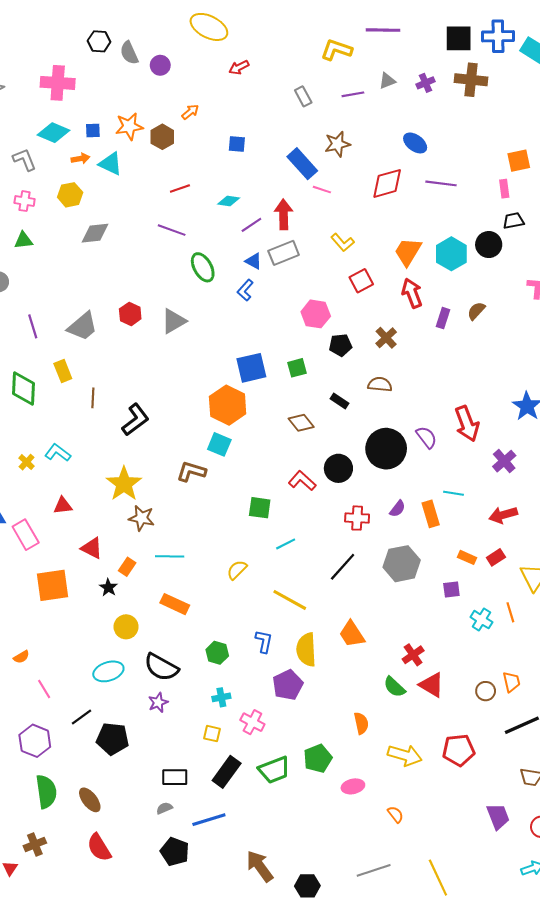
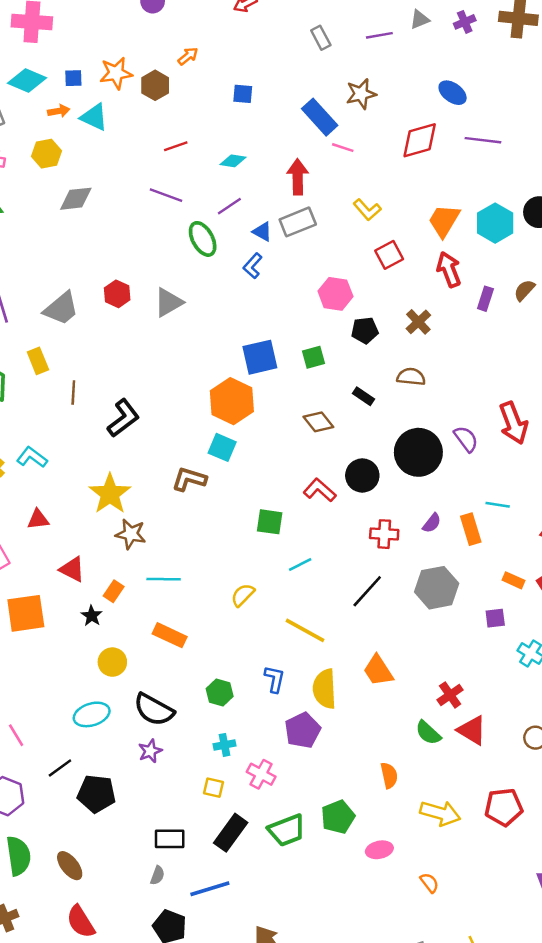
purple line: (251, 225) -> (229, 206), moved
gray semicircle: (164, 808) -> (157, 875), turned 133

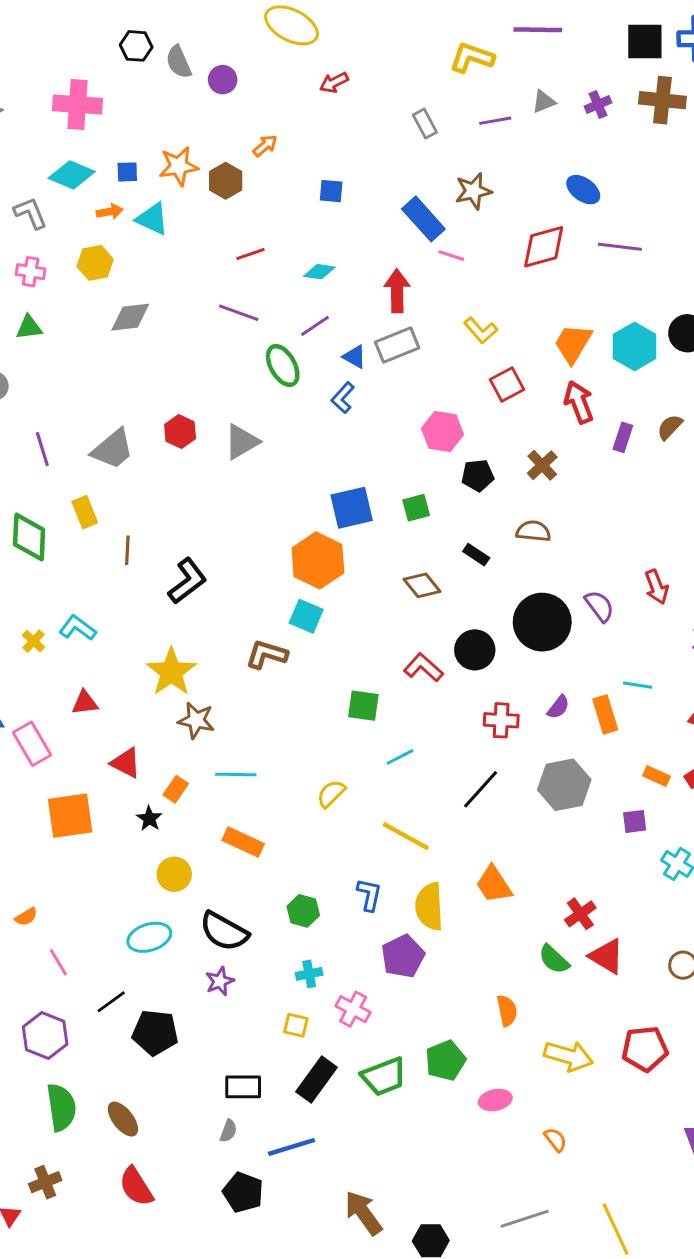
red arrow: (513, 423) -> (657, 587), size x0.7

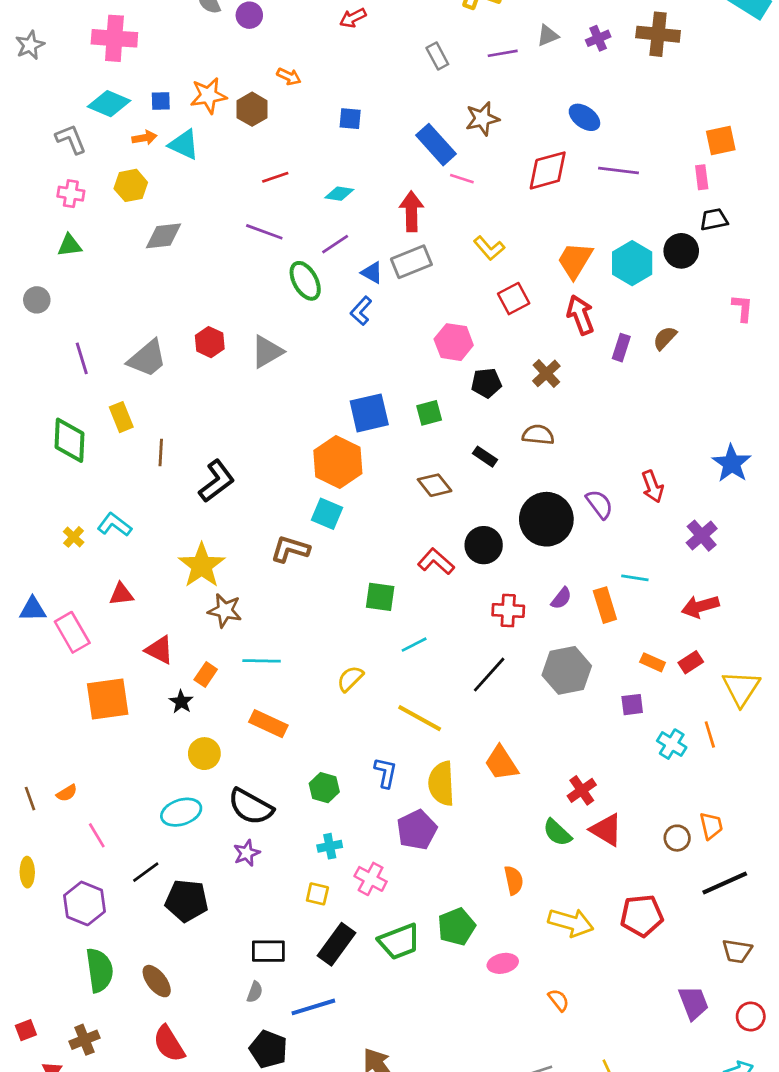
orange arrow: (265, 146) -> (289, 76), turned 65

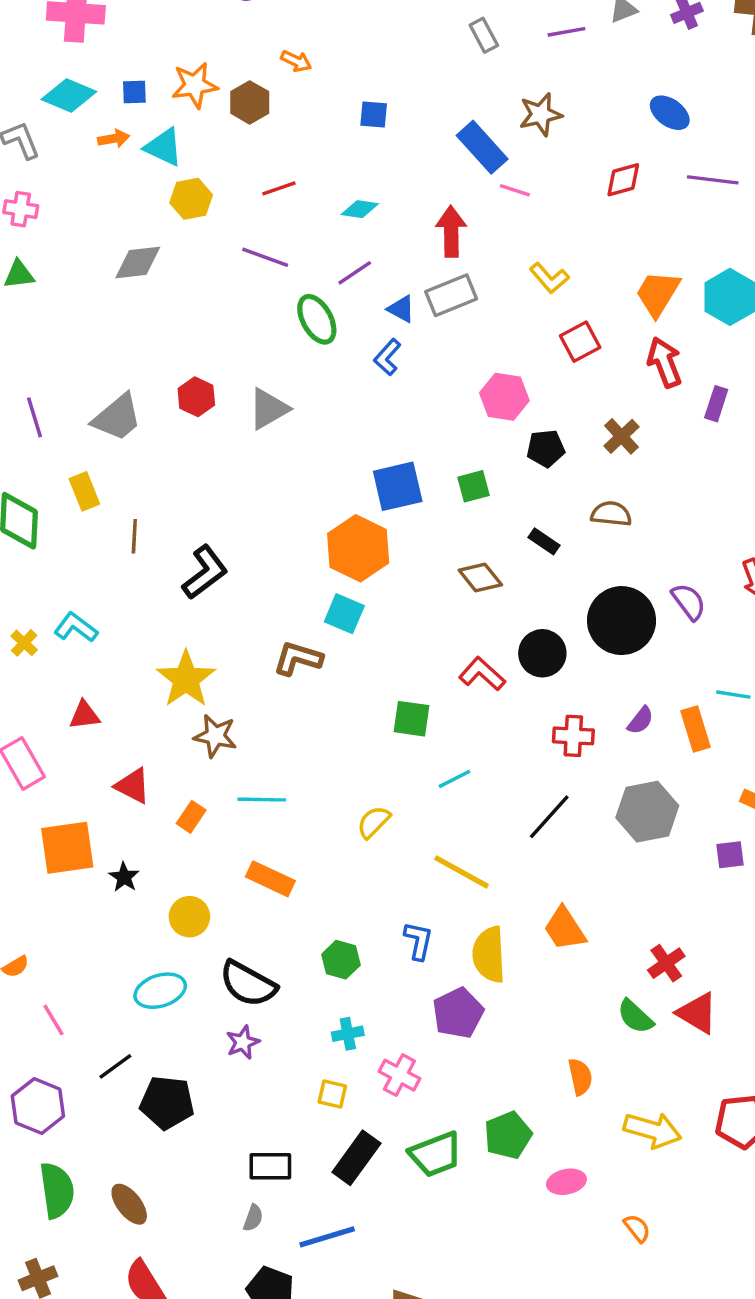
red diamond: (548, 170) -> (623, 180), size x0.7
yellow hexagon: (131, 185) -> (191, 199), moved
black star: (181, 702) -> (124, 877), moved

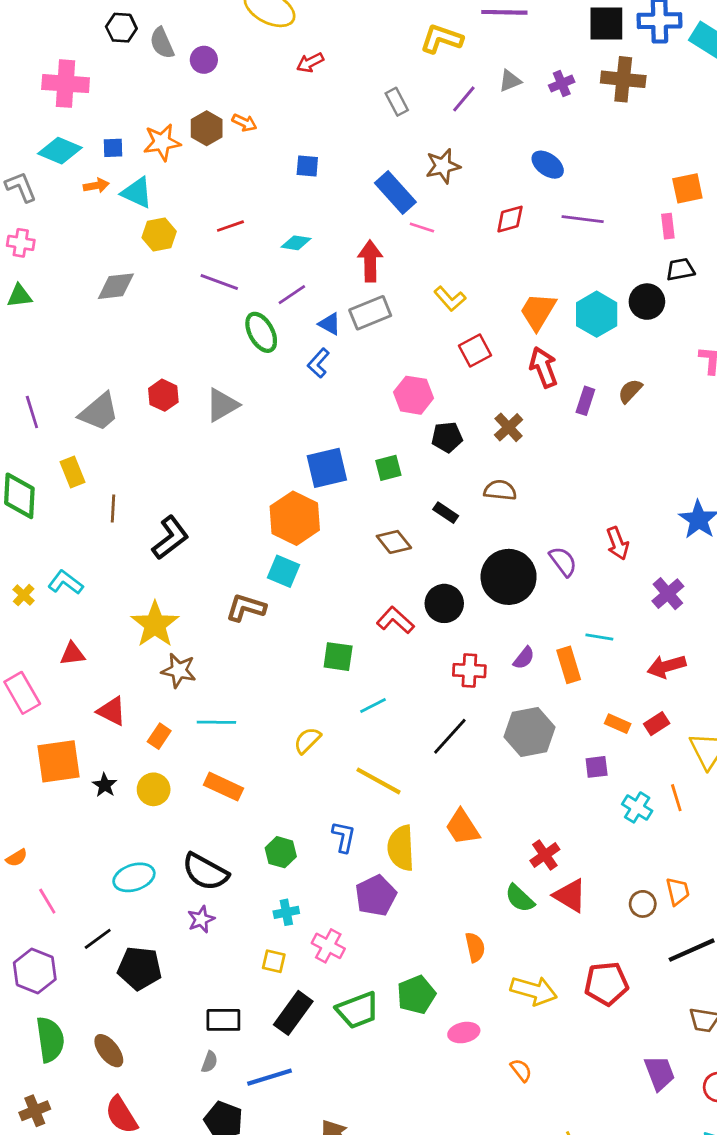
purple line: (566, 32) -> (464, 99), turned -40
brown hexagon: (250, 102) -> (207, 128), moved
yellow circle: (189, 917) -> (154, 789), moved

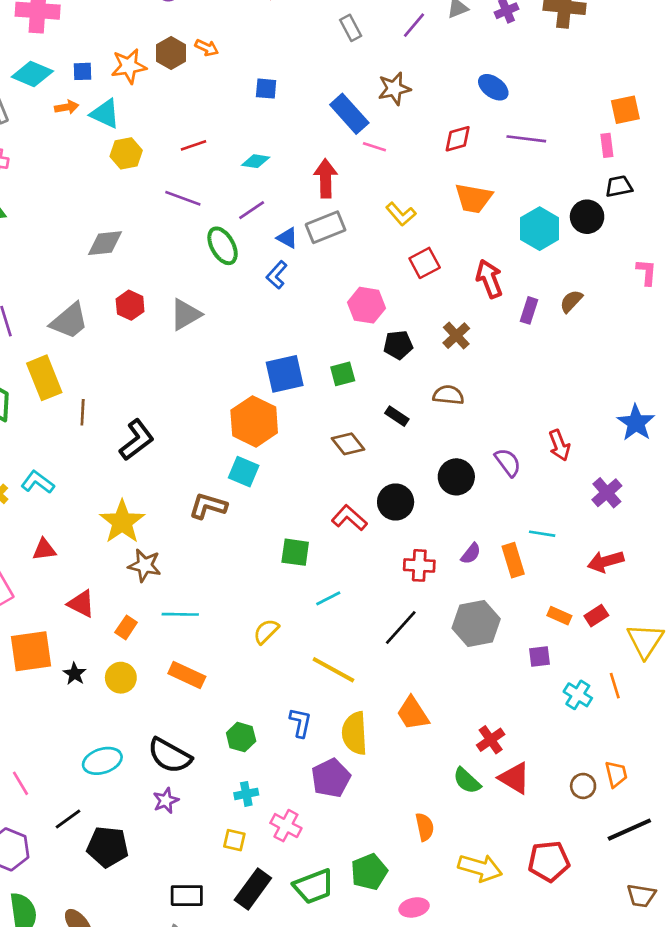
gray diamond: (116, 286) -> (105, 243), moved
orange trapezoid: (538, 311) -> (473, 198), moved, turned -111
yellow rectangle: (72, 472) -> (44, 378), size x1.5
black circle: (509, 577) -> (456, 477), size x0.7

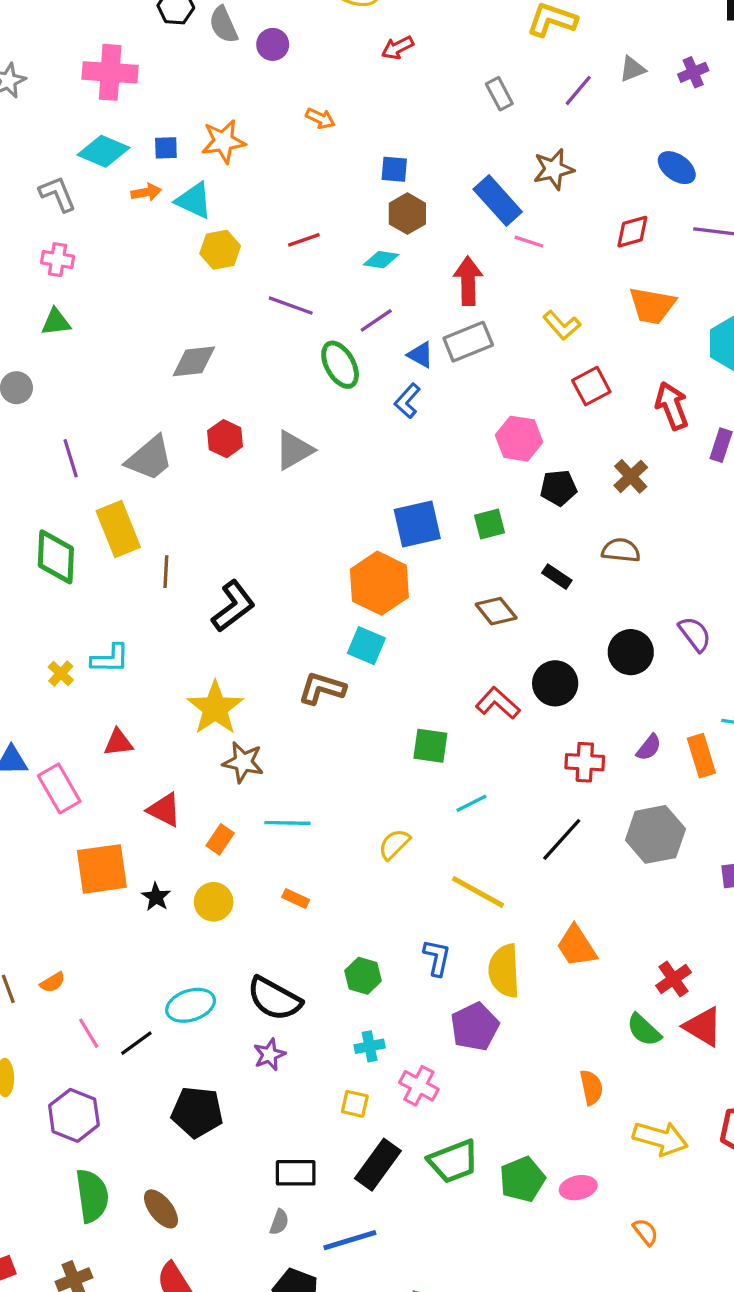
brown hexagon: (171, 53) -> (407, 214), moved
cyan L-shape: (38, 482) -> (110, 659), turned 144
orange rectangle: (187, 675) -> (296, 899), size x0.6
black line: (68, 819) -> (136, 1043), moved
green pentagon: (369, 872) -> (522, 1179), moved

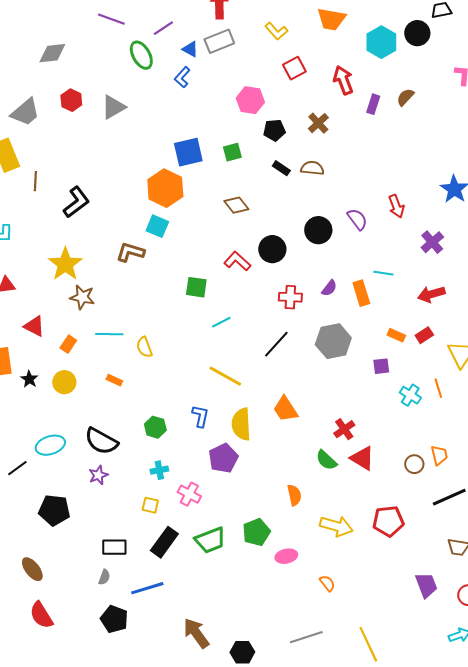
black rectangle: (557, 577) -> (281, 168), moved
yellow semicircle: (394, 844) -> (144, 347), moved, turned -65
green pentagon: (522, 1179) -> (256, 532), moved

